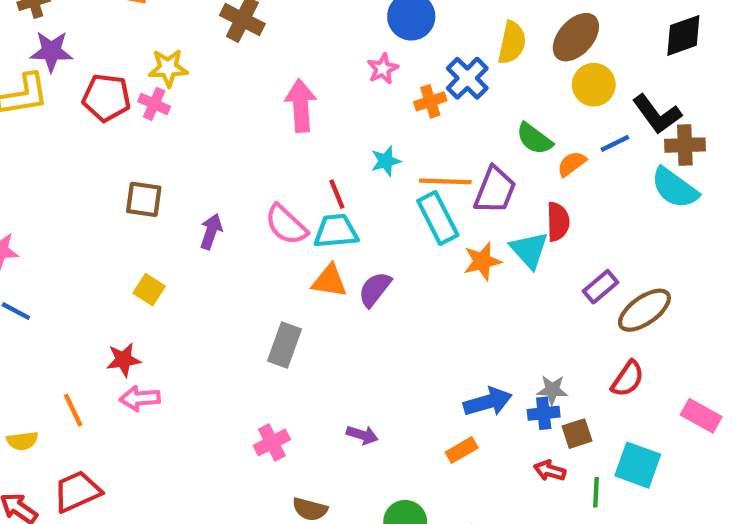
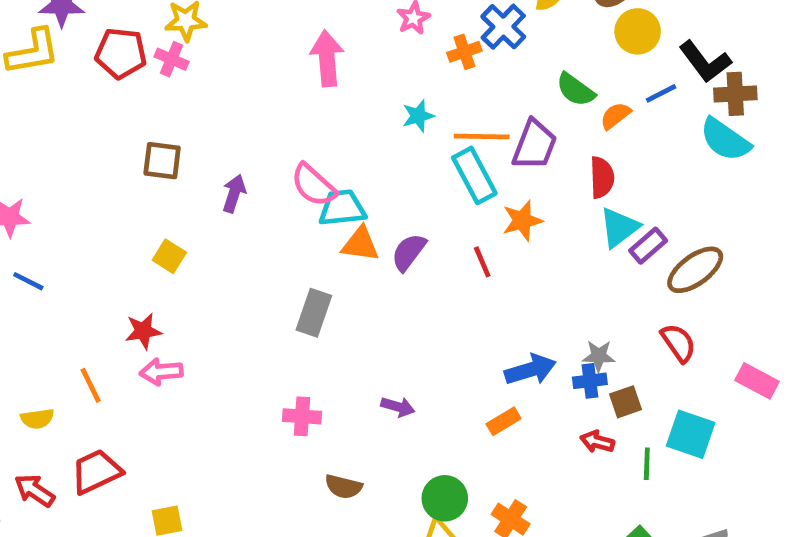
red line: (337, 194) -> (482, 262), moved
cyan trapezoid: (336, 231) -> (342, 208), moved
cyan triangle: (529, 250) -> (619, 227), moved, turned 36
red semicircle: (628, 379) -> (678, 343), turned -69
pink cross: (272, 442) -> (302, 416), turned 32

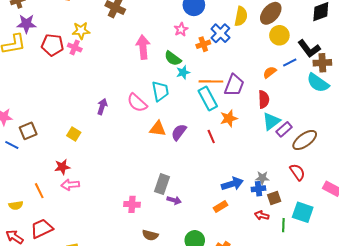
green semicircle: (575, 90) -> (173, 58), moved
brown square: (162, 161) -> (28, 131), moved, turned -30
cyan trapezoid: (342, 208) -> (160, 91), moved, turned 85
gray rectangle: (314, 313) -> (162, 184), moved

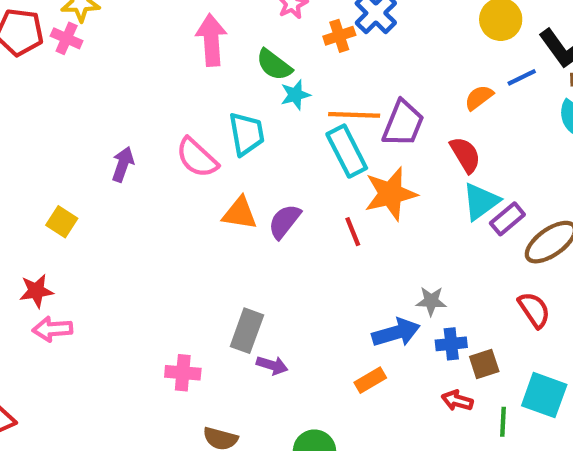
red semicircle: (264, 99) -> (465, 155), turned -30
orange star: (229, 118) -> (391, 194), size x1.4
gray star: (262, 178) -> (431, 301), moved

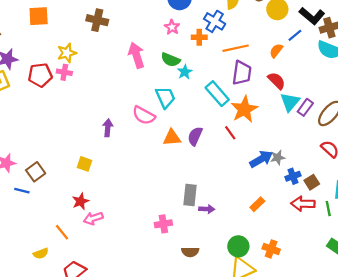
orange cross: (339, 36) -> (199, 37), turned 32
orange line: (354, 115) -> (236, 48), moved
blue arrow: (396, 333) -> (261, 159), moved
red arrow: (457, 401) -> (303, 204), size x1.5

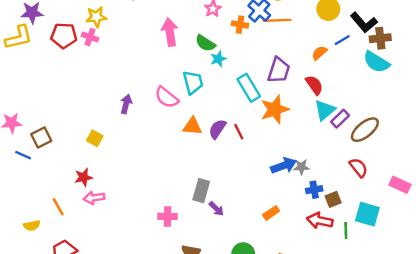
orange line: (236, 48) -> (277, 20), moved
red line: (230, 133) -> (239, 132), moved
purple arrow: (207, 209) -> (216, 209), turned 32

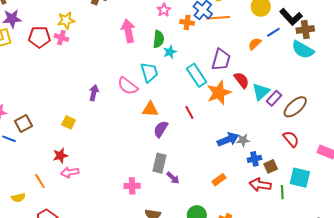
green semicircle: (205, 43) -> (159, 39), turned -114
red semicircle: (314, 85) -> (242, 80), moved
purple semicircle: (217, 129) -> (161, 129), moved

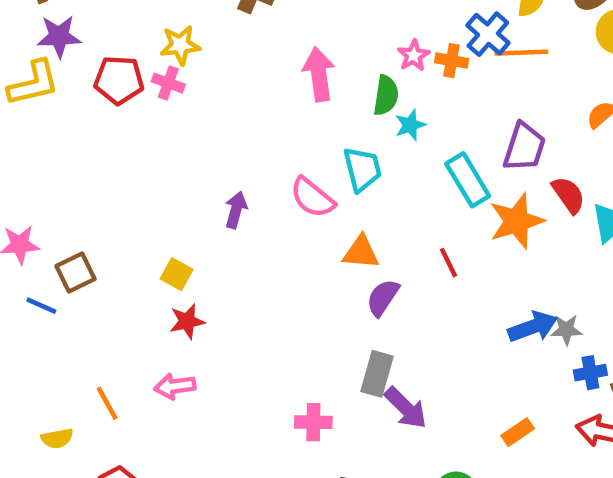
pink star: (164, 10) -> (414, 55), moved
red star: (60, 156) -> (187, 321), moved
purple arrow: (173, 178) -> (406, 408), size x1.5
orange rectangle: (219, 180) -> (518, 432), moved

